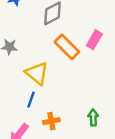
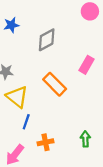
orange rectangle: (67, 47) -> (55, 84), moved
yellow triangle: (37, 73) -> (17, 97), moved

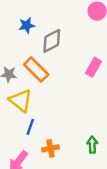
blue star: (11, 25) -> (27, 25), moved
orange rectangle: (55, 84) -> (36, 70), moved

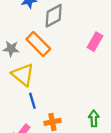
blue line: (30, 127) -> (32, 101), turned -35

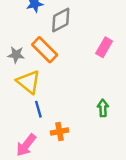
green arrow: (94, 118) -> (103, 108), moved

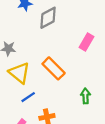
orange rectangle: (45, 50) -> (54, 68), moved
blue line: (38, 109) -> (28, 97), turned 72

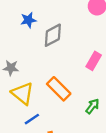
green arrow: (86, 96) -> (92, 106), moved, turned 40

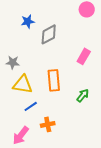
orange rectangle: (59, 89) -> (54, 80), turned 40
yellow triangle: (23, 93) -> (23, 84), turned -30

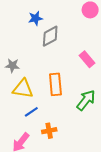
blue star: (28, 21) -> (36, 18), moved
pink rectangle: (84, 56) -> (87, 59), turned -70
green arrow: (83, 95) -> (86, 100), size x1.5

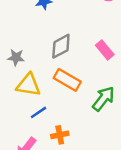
gray diamond: (50, 36) -> (61, 46), moved
orange rectangle: (55, 84) -> (67, 80), turned -55

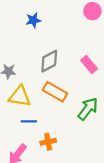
blue line: (38, 112) -> (29, 121), turned 35

